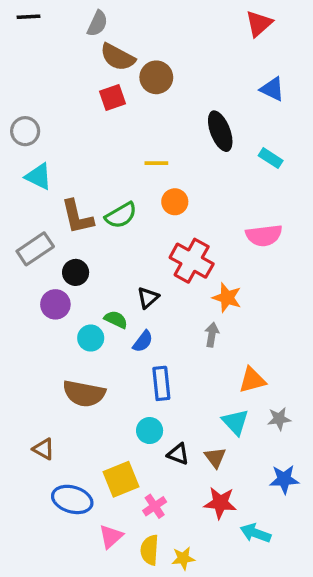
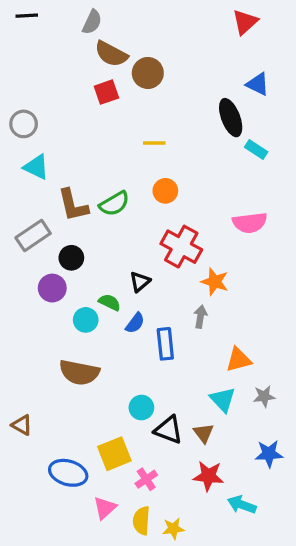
black ellipse: (220, 131) -> (231, 118), moved
yellow line: (156, 163) -> (154, 143), moved
blue rectangle: (161, 383) -> (165, 344), moved
brown triangle: (44, 449) -> (22, 425), moved
black triangle: (178, 454) -> (169, 430), size x1.4

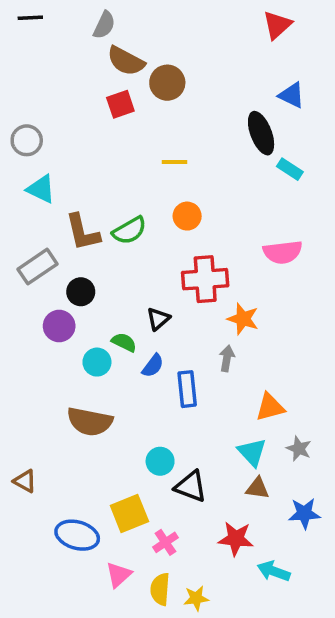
red cross: (181, 247) -> (205, 279), turned -33
gray star: (264, 396) -> (299, 449), turned 30
brown triangle: (204, 433) -> (257, 488), moved, turned -45

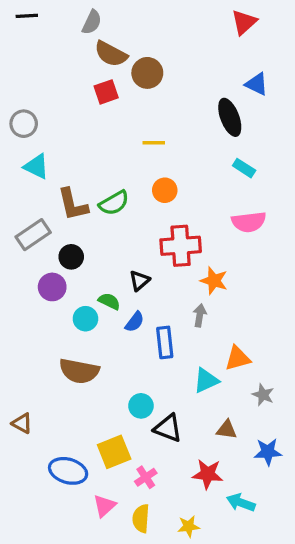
cyan rectangle: (290, 169) -> (244, 168), moved
cyan triangle: (252, 452) -> (206, 381), moved, turned 48
yellow star: (196, 598) -> (189, 526), moved

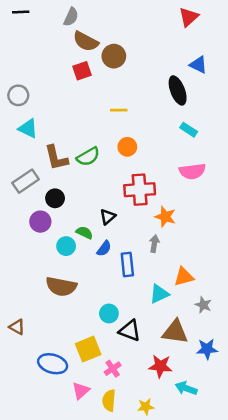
brown triangle: (227, 430) -> (175, 332), size x1.6

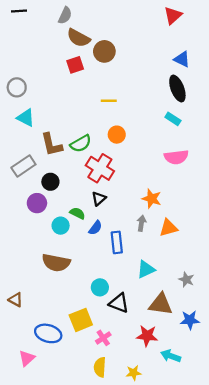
black ellipse: (178, 90) -> (177, 88), moved
red cross: (140, 190) -> (100, 168), moved, turned 36
orange triangle: (184, 277) -> (168, 228), moved
pink triangle: (81, 391) -> (27, 358), moved

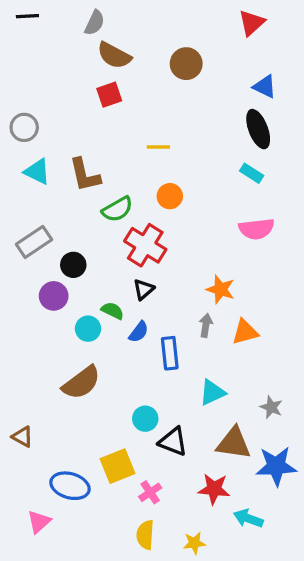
brown circle: (104, 51) -> (186, 64), moved
brown L-shape: (52, 145) -> (85, 175), moved
brown semicircle: (56, 263) -> (81, 383), turned -48
blue star: (190, 320) -> (276, 466), size x1.4

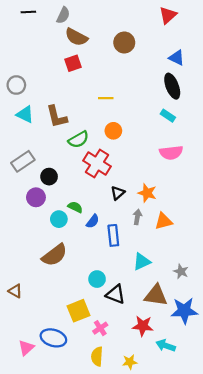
black line: (27, 16) -> (28, 12), moved
black triangle: (144, 289) -> (118, 193), moved
blue ellipse: (70, 486) -> (53, 338), moved

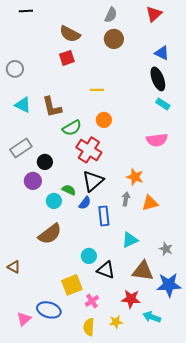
gray semicircle: (63, 15) -> (111, 15), moved
gray circle: (16, 85) -> (15, 69), moved
cyan rectangle: (168, 116) -> (163, 104), moved
black triangle: (118, 193) -> (93, 181), moved, size x1.6
yellow star: (130, 362) -> (116, 322), moved

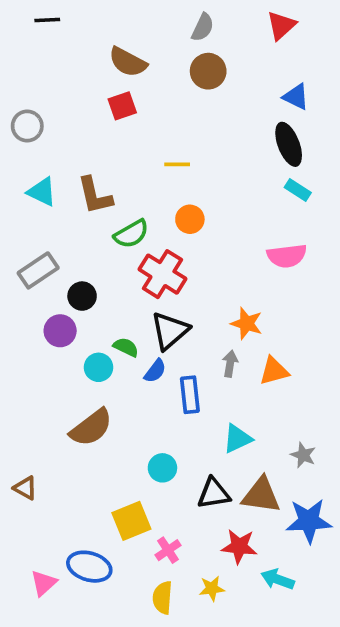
black triangle: (106, 270) -> (214, 493), moved, turned -30

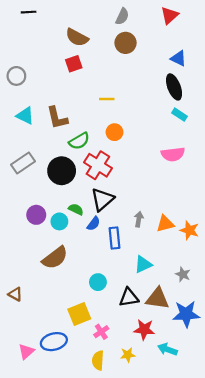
black circle: (82, 296) -> (62, 171), moved, size x1.6
orange star: (247, 323) -> (189, 230), moved
purple circle: (60, 331) -> (36, 215), moved
blue ellipse: (89, 567) -> (54, 342), turned -30

